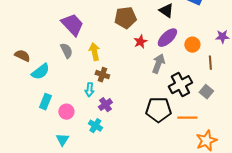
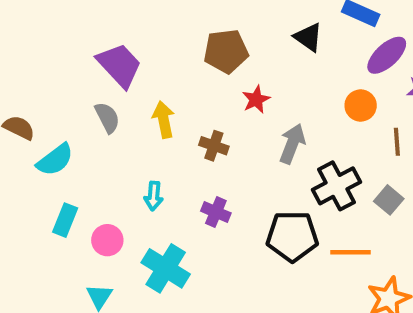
purple ellipse: (167, 38) -> (387, 55), moved
brown cross: (102, 75) -> (214, 146), moved
purple cross: (105, 105) -> (216, 212), moved, turned -32
cyan cross: (95, 126) -> (166, 268), size x1.6

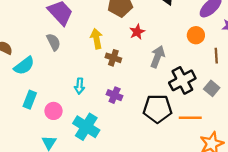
yellow arrow: (164, 120) -> (96, 39), moved

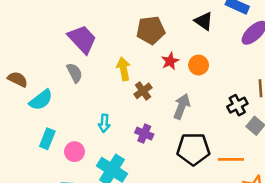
orange circle: (196, 35) -> (199, 65), moved
gray arrow: (157, 57) -> (182, 106), moved
brown cross: (113, 58) -> (143, 91), turned 35
black cross: (182, 80) -> (237, 105), moved, size x0.7

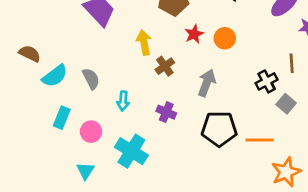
gray semicircle: (74, 73) -> (91, 79), moved

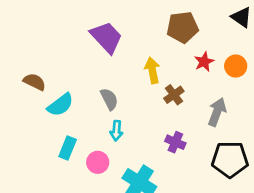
gray semicircle: (91, 79) -> (109, 99), moved
cyan arrow: (123, 101) -> (116, 131), moved

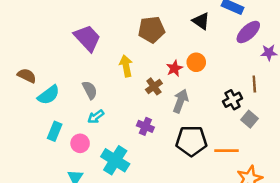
red star: (204, 62) -> (174, 68), moved
brown cross: (174, 95) -> (154, 86), moved
cyan arrow: (116, 131) -> (96, 117), turned 49

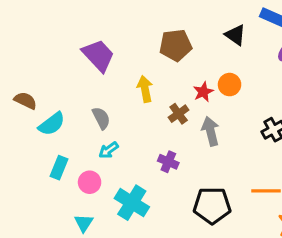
gray arrow: (181, 101) -> (211, 131), turned -35
black pentagon: (191, 141) -> (212, 206), moved

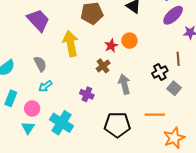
yellow arrow: (145, 89) -> (71, 44), size x1.4
brown cross: (179, 114) -> (103, 66), moved
gray arrow: (211, 131) -> (124, 84), moved
cyan triangle: (84, 223) -> (28, 128), moved

